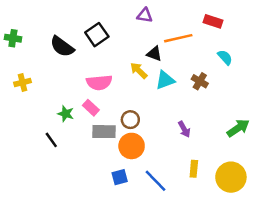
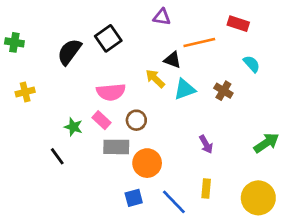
black semicircle: (62, 47) -> (69, 52), turned 90
brown circle: (130, 120) -> (136, 120), moved
yellow rectangle: (194, 169) -> (206, 189), moved

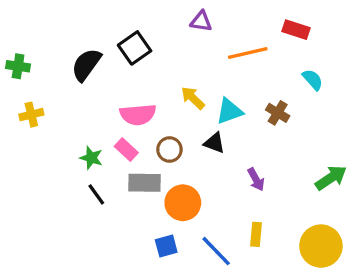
green cross: (14, 42) -> (18, 66), moved
black triangle: (173, 60) -> (214, 143), moved
black line: (57, 156) -> (96, 194), moved

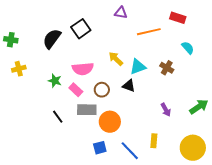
green star: (91, 158) -> (55, 81), moved
purple arrow: (256, 179) -> (166, 110), moved

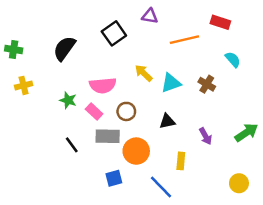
black square: (81, 29) -> (114, 33), moved
black triangle: (129, 86) -> (167, 121), moved, turned -32
yellow rectangle: (154, 141) -> (181, 161), moved
blue square: (100, 148) -> (114, 178), moved
yellow circle: (193, 148) -> (239, 183), size x0.6

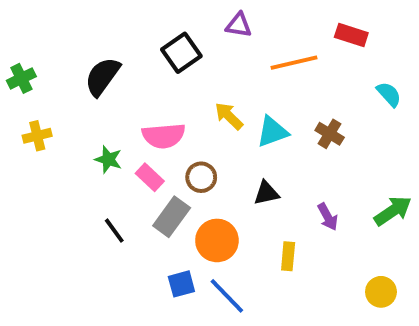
green cross: (14, 50) -> (21, 78), turned -35
cyan semicircle: (233, 59) -> (389, 94), moved
gray rectangle: (108, 136) -> (172, 217), turned -55
blue line: (161, 187) -> (227, 296), moved

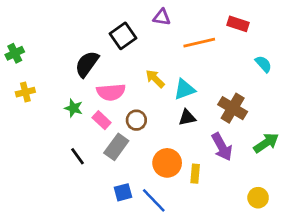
black semicircle: (102, 76) -> (87, 64), moved
brown cross: (330, 134) -> (233, 108), moved, size x1.5
black triangle: (266, 193) -> (187, 117), moved
purple arrow: (328, 217) -> (222, 147), size x1.5
orange circle: (217, 240) -> (167, 163), moved

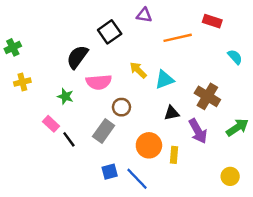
black triangle: (187, 117) -> (172, 113), moved
pink rectangle: (102, 120) -> (51, 124), moved

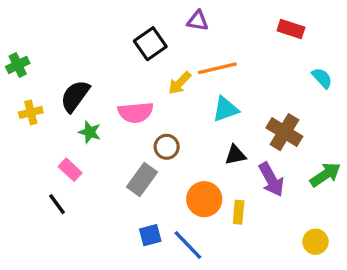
orange line: (178, 38) -> (217, 68), moved
black semicircle: (77, 57) -> (75, 96), moved
yellow arrow: (138, 70) -> (180, 83), moved, turned -90
black line: (69, 139) -> (57, 204), moved

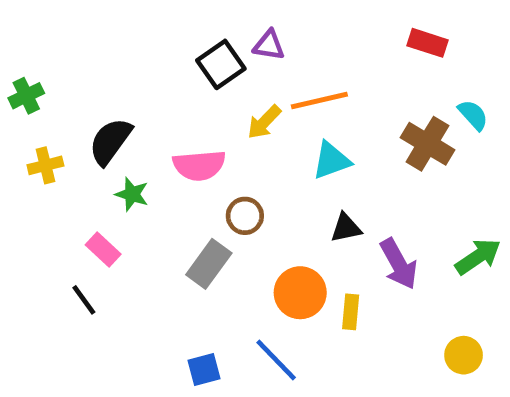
purple triangle: (198, 21) -> (269, 45), moved
brown cross: (284, 132) -> (427, 144), moved
blue square: (150, 235) -> (204, 370), moved

